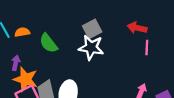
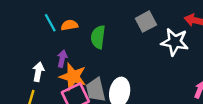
green semicircle: (48, 43) -> (98, 37), turned 45
white star: (91, 48) -> (175, 42), moved

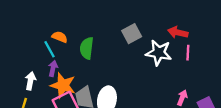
cyan line: (50, 23) -> (50, 49), moved
orange semicircle: (69, 25) -> (60, 37), turned 32

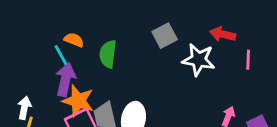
pink line: (188, 53) -> (248, 60), moved
purple arrow: (53, 68) -> (65, 80), size x1.6
white arrow: (30, 81) -> (24, 108), moved

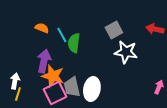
orange semicircle: (74, 40) -> (42, 28), moved
cyan line: (61, 55) -> (62, 35), moved
white star: (199, 60) -> (126, 52), moved

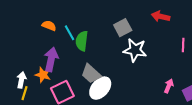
red arrow: (155, 29) -> (161, 16), moved
orange star: (53, 76) -> (43, 75), moved, size x0.7
gray trapezoid: (72, 87) -> (91, 74), moved, turned -35
white ellipse: (92, 89) -> (100, 88), turned 30

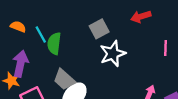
red arrow: (161, 16) -> (141, 16), turned -30
white star: (135, 50) -> (113, 54), turned -30

